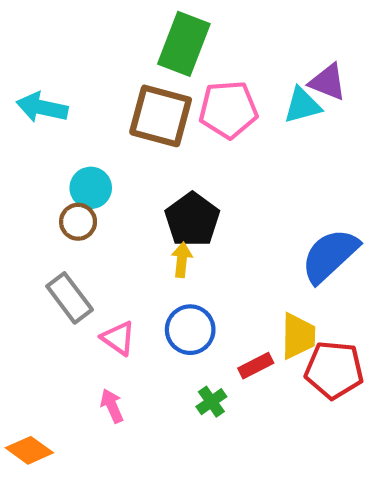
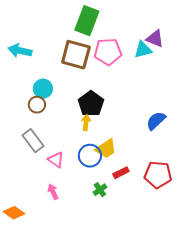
blue semicircle: (330, 256) -> (156, 121), size x0.7
yellow trapezoid: (298, 336) -> (106, 149), moved, turned 55

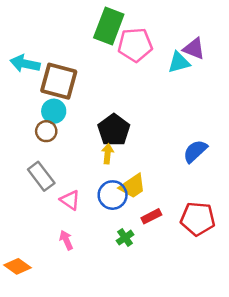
pink pentagon: (108, 52) -> (135, 45), moved
brown square: (76, 55) -> (59, 81), moved

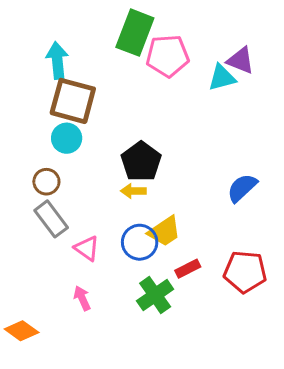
cyan arrow: (25, 64) -> (57, 61), moved, turned 72
brown circle: (46, 131) -> (46, 182), moved
yellow arrow: (108, 154) -> (133, 191), turned -96
green cross: (125, 238) -> (155, 295), size x1.6

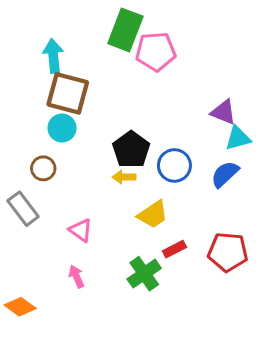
purple triangle: (241, 61) -> (223, 112), moved
cyan triangle: (222, 78) -> (238, 138), moved
gray rectangle: (51, 219) -> (23, 209), moved
blue circle: (140, 242) -> (174, 165), moved

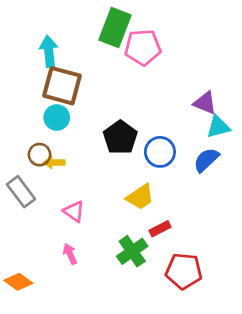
yellow arrow: (124, 177) -> (54, 163), moved
red pentagon: (228, 252) -> (184, 271), moved

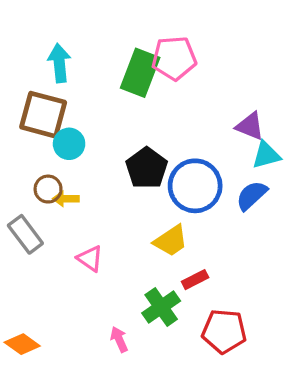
green rectangle: (115, 27) -> (140, 73), moved
brown square: (62, 86) -> (43, 115), moved
blue circle: (160, 152) -> (195, 186), size x1.4
pink arrow: (70, 254) -> (119, 339), moved

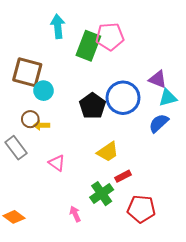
cyan arrow: (59, 63) -> (58, 26), moved
blue circle: (195, 186) -> (123, 98), moved

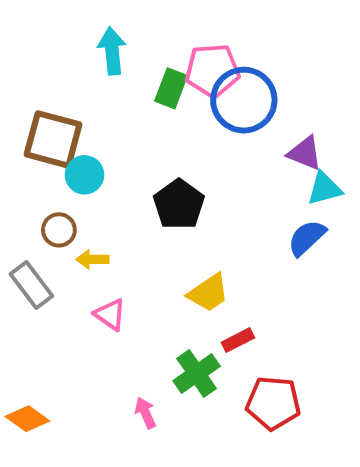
green rectangle: (88, 46) -> (171, 88), size x0.7
blue circle: (123, 98) -> (244, 100), moved
yellow arrow: (41, 125) -> (92, 259), moved

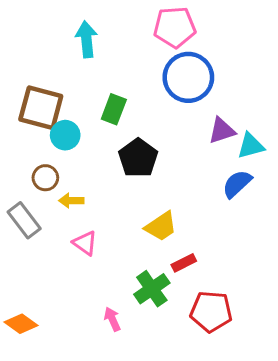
pink pentagon: (212, 71) -> (175, 27), moved
green rectangle: (171, 88) -> (114, 109), moved
purple triangle: (305, 153) -> (222, 131), moved, turned -40

